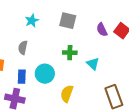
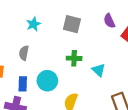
purple semicircle: (102, 30) -> (109, 21), moved

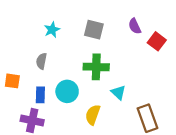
green cross: (74, 58) -> (96, 67), size x1.5
cyan triangle: (99, 70) -> (118, 93), moved

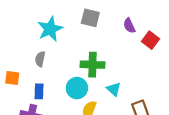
cyan star: (52, 30) -> (50, 29), size x1.6
gray square: (94, 30) -> (90, 18), moved
cyan circle: (67, 91) -> (77, 88), moved

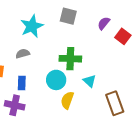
purple semicircle: (129, 26) -> (104, 23), turned 64
gray semicircle: (40, 59) -> (23, 54), turned 64

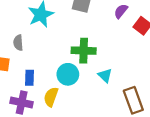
gray semicircle: (23, 54) -> (18, 43), moved, turned -80
yellow semicircle: (67, 100) -> (51, 97), moved

